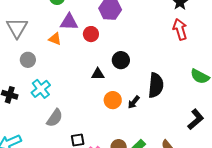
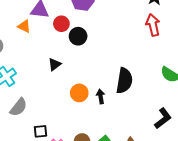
black circle: (121, 60) -> (78, 36), moved
black triangle: (98, 74) -> (54, 64), moved, turned -40
black arrow: (134, 102) -> (101, 96), turned 128

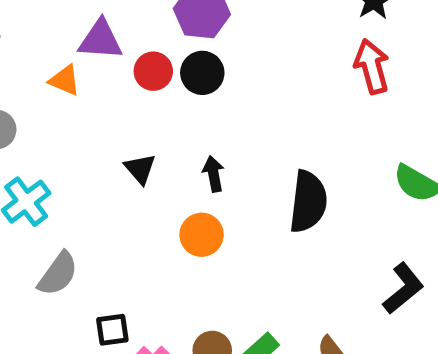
black circle: (78, 36) -> (202, 73), moved
black triangle: (54, 64) -> (140, 169), turned -32
black arrow: (101, 96) -> (213, 174), moved

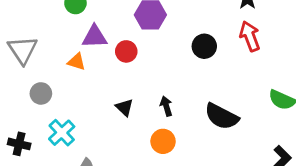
black circle: (202, 73) -> (204, 46), moved
black semicircle: (308, 202) -> (222, 116), turned 116

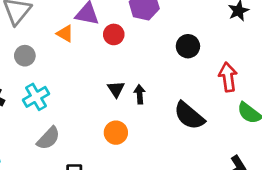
red arrow: (250, 36) -> (228, 77), moved
black triangle: (124, 108) -> (116, 89), moved
orange circle: (163, 141) -> (116, 133), moved

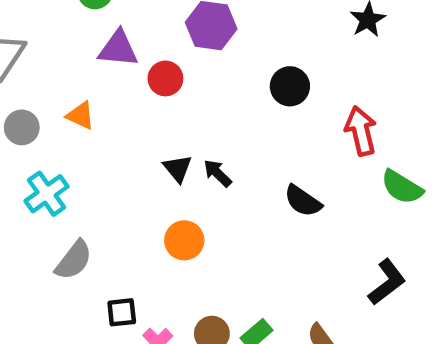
orange triangle: (65, 34) -> (81, 116), moved
black arrow: (140, 94) -> (218, 173), turned -36
black semicircle: (189, 116) -> (303, 201), size x0.7

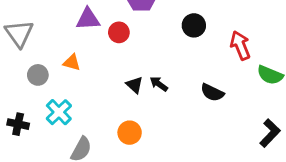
orange circle: (184, 240) -> (130, 133), moved

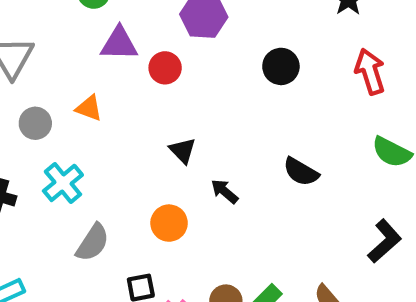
red arrow: (240, 45) -> (370, 72), moved
black arrow: (159, 84) -> (225, 191), moved

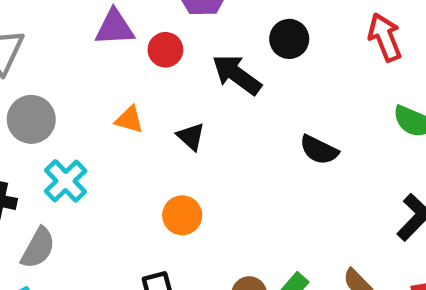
orange triangle: (89, 108) -> (129, 120), moved
gray circle: (35, 123) -> (31, 119), size x1.4
black arrow: (225, 191) -> (237, 75), moved, size x1.6
gray semicircle: (93, 243) -> (38, 248), moved

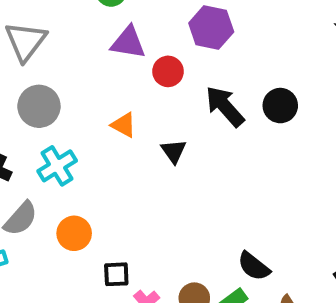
black circle: (289, 39) -> (280, 106), moved
black semicircle: (319, 150) -> (254, 266), moved
orange circle: (182, 215) -> (74, 233), moved

